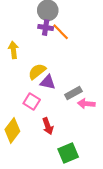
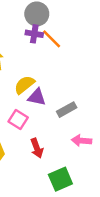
pink arrow: (86, 104) -> (81, 141), moved

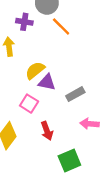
purple cross: (34, 34) -> (24, 22), moved

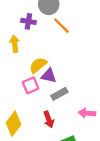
gray rectangle: (75, 94) -> (59, 94), moved
pink square: (29, 104) -> (31, 85), moved, turned 35

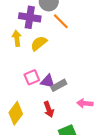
purple cross: (28, 21) -> (30, 17), size x1.5
yellow semicircle: (38, 65) -> (39, 43), moved
purple triangle: (49, 76) -> (48, 81), moved

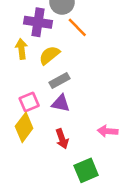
pink square: (32, 77) -> (29, 102), moved
gray rectangle: (59, 85) -> (60, 81), moved
yellow diamond: (16, 113) -> (24, 127), moved

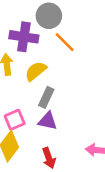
gray rectangle: (60, 81) -> (46, 97), turned -36

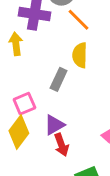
yellow semicircle: (36, 71) -> (80, 55), moved, turned -50
purple triangle: (48, 121) -> (54, 125), moved, turned -42

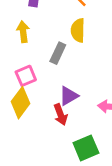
yellow arrow: (16, 44) -> (23, 32), moved
purple triangle: (54, 125) -> (69, 96), moved

